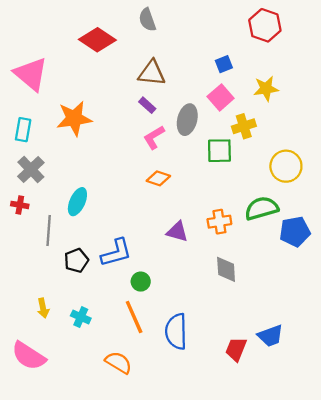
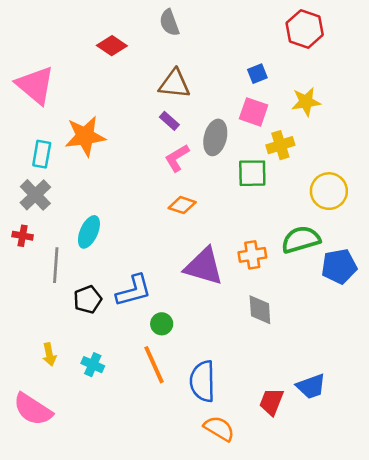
red diamond: (97, 40) -> (112, 46), size x0.7
pink square: (221, 97) -> (254, 112), turned -30
cyan rectangle: (23, 130) -> (42, 154), moved
purple triangle: (177, 232) -> (204, 266), size x1.6
orange semicircle: (118, 362) -> (219, 428), moved

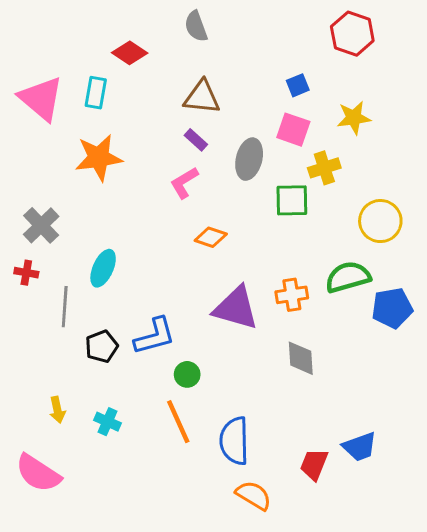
cyan rectangle: (42, 154) -> (96, 93), moved
pink L-shape: (177, 158) -> (184, 183), moved

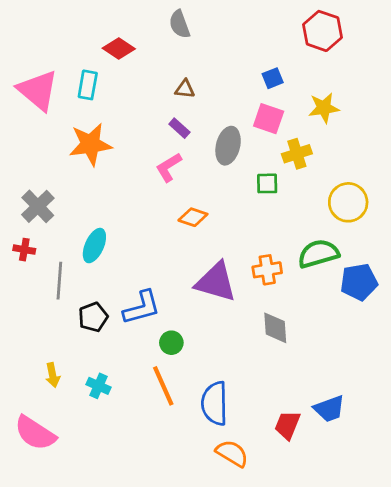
brown triangle: (202, 97) -> (185, 89), size x0.6
green square: (292, 200) -> (267, 183), size x0.7

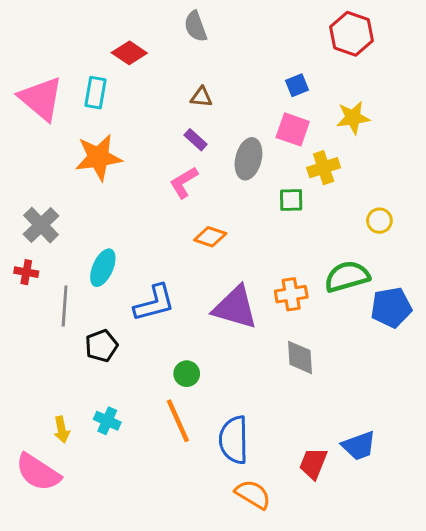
yellow circle: (348, 202) -> (379, 221), size x0.6
blue L-shape: (142, 308) -> (154, 303), moved
yellow arrow: (53, 375) -> (62, 430), moved

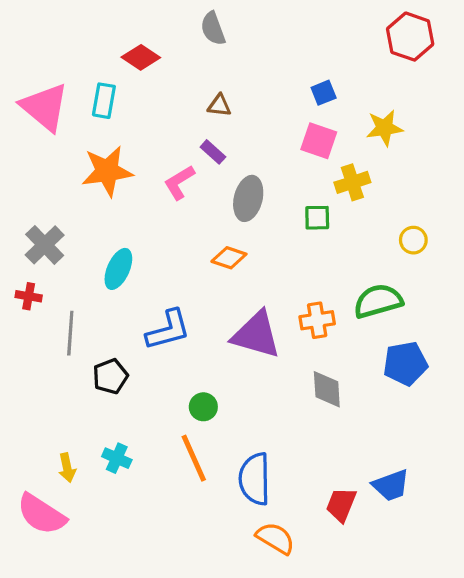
red hexagon: (351, 34) -> (410, 37), moved
gray ellipse: (248, 159) -> (248, 198), moved
pink L-shape: (184, 182) -> (179, 182), moved
cyan ellipse: (103, 268) -> (118, 269), moved
blue pentagon: (391, 307) -> (405, 364), moved

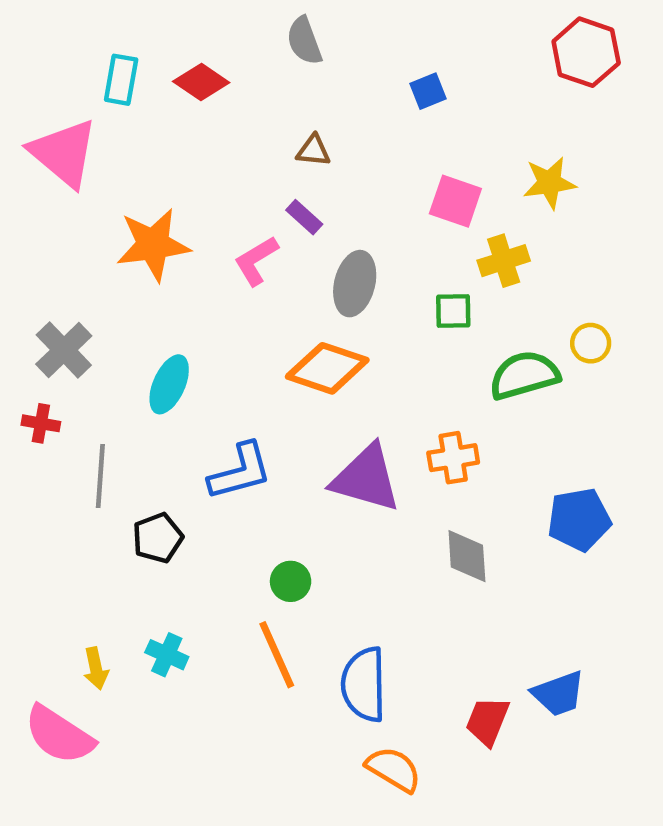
blue square: (324, 93) -> (428, 91), moved
cyan rectangle: (104, 101) -> (121, 80), moved
orange diamond: (229, 258) -> (327, 368), size x1.6
green semicircle: (378, 301) -> (524, 375), moved

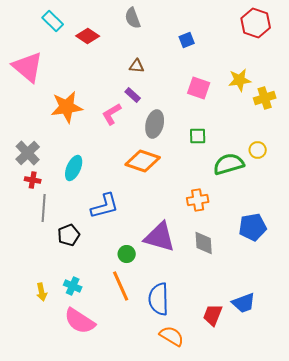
cyan rectangle: (121, 80) -> (53, 21), moved, turned -55
yellow cross: (504, 261) -> (265, 98), moved
red cross: (41, 423) -> (33, 180), moved
purple triangle: (366, 478) -> (160, 237), moved
pink semicircle: (59, 735) -> (80, 321), moved

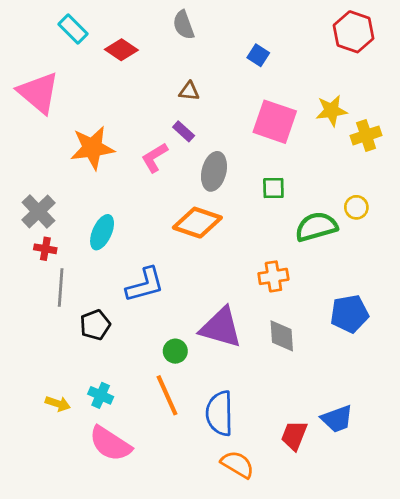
blue square: (187, 40) -> (258, 55), turned -35
pink square: (199, 88) -> (275, 122), size x1.4
yellow arrow: (42, 292) -> (58, 404), turned -60

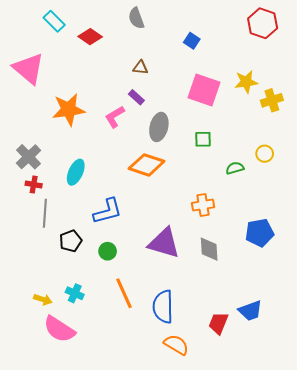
green semicircle: (316, 227) -> (235, 168), size x0.6
green circle: (175, 351) -> (108, 251), moved
pink semicircle: (110, 444) -> (59, 329), moved

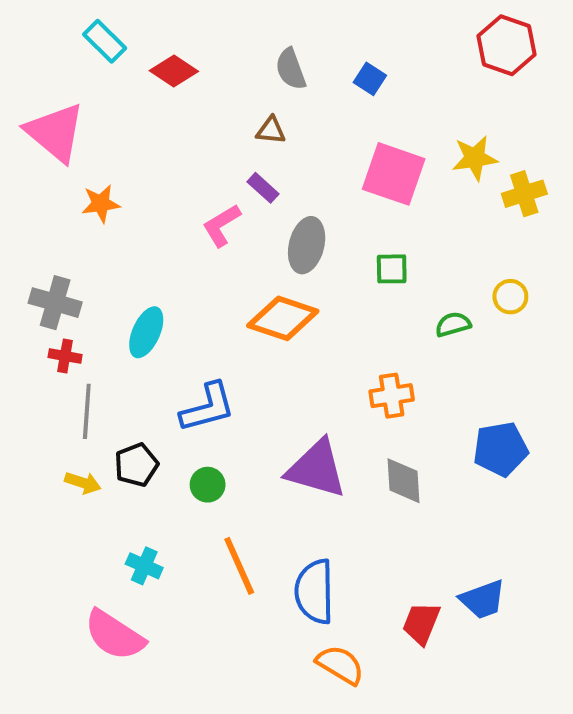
gray semicircle: (136, 18) -> (291, 69), moved
orange star: (69, 110) -> (101, 204), moved, size x0.6
gray cross: (28, 157) -> (55, 303), turned -30
yellow arrow: (43, 299) -> (83, 483), moved

